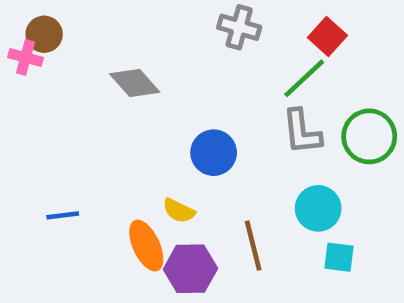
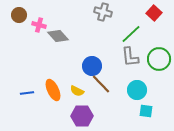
red square: (327, 37) -> (154, 13), moved
pink cross: (26, 57) -> (39, 25), moved
orange ellipse: (146, 246) -> (53, 90), moved
brown line: (253, 246) -> (101, 84), moved, turned -30

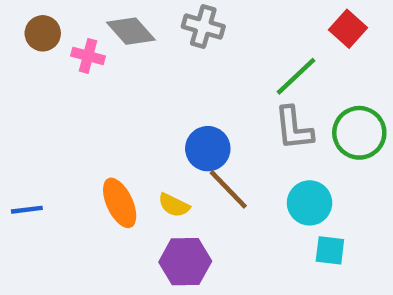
gray cross: (103, 12) -> (203, 27), moved
gray diamond: (58, 36) -> (131, 31), moved
blue line: (27, 93) -> (27, 210), moved

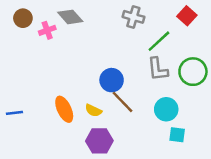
gray cross: (203, 27) -> (133, 17), moved
pink cross: (88, 56) -> (47, 30), turned -35

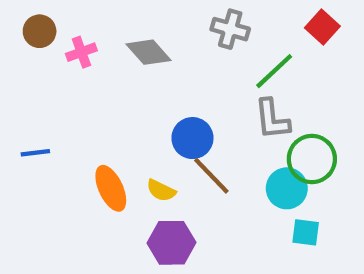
gray diamond: (70, 17) -> (148, 52), moved
green circle: (193, 72) -> (312, 159), moved
blue line: (14, 113) -> (35, 153), moved

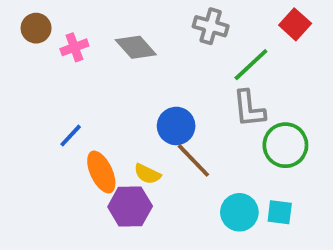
blue line: (35, 153) -> (71, 136), moved, turned -40
cyan circle: (287, 188) -> (239, 212), moved
purple hexagon: (172, 243) -> (130, 207), moved

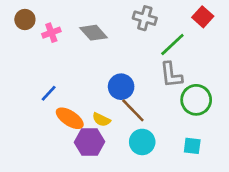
orange ellipse: (101, 172) -> (70, 118), turned -32
cyan circle: (239, 212) -> (142, 142), moved

